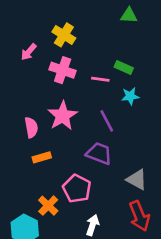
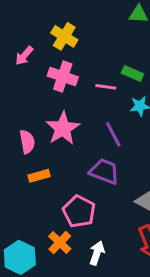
orange cross: (48, 206) -> (60, 243), moved

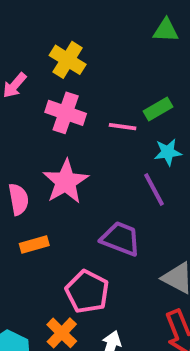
green rectangle: (133, 73) -> (158, 109), turned -54
purple line: (113, 134) -> (154, 189), moved

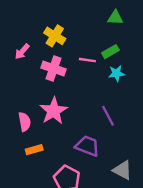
green rectangle: (158, 109) -> (110, 52), moved
pink line: (123, 127) -> (87, 60), moved
cyan star: (168, 152) -> (116, 73), moved

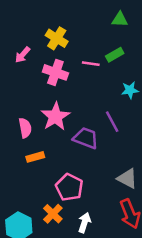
cyan star: (116, 73) -> (130, 90), moved
purple trapezoid: (87, 146) -> (86, 138), moved

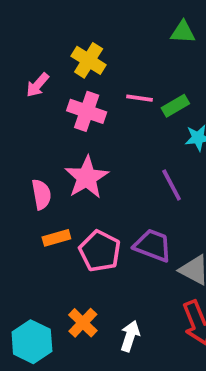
green rectangle: (115, 55) -> (175, 106), moved
purple trapezoid: (86, 138) -> (153, 245), moved
pink pentagon: (69, 187) -> (100, 251), moved

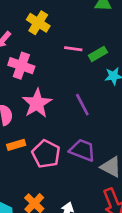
pink cross: (87, 111) -> (21, 66), moved
purple line: (172, 185) -> (82, 105), moved

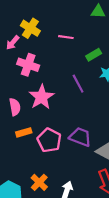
yellow cross: (38, 23) -> (30, 28), moved
pink line: (73, 49) -> (66, 37), moved
purple line: (82, 105) -> (78, 84), moved

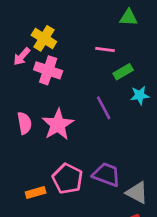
pink line: (66, 37) -> (105, 50), moved
pink cross: (28, 65) -> (48, 70), moved
pink semicircle: (15, 107) -> (24, 123), moved
orange rectangle: (24, 132) -> (36, 193), moved

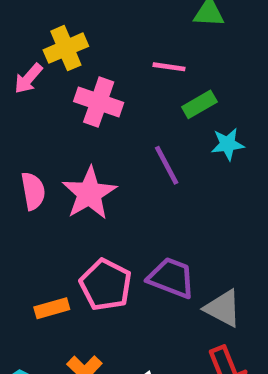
yellow cross: (44, 38) -> (66, 48), turned 35
pink cross: (48, 70) -> (99, 102), moved

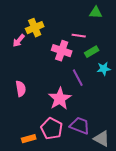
pink cross: (99, 102) -> (62, 51), moved
pink star: (89, 193) -> (60, 99), moved

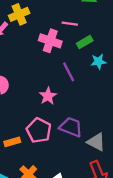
pink star: (60, 99) -> (48, 96), size x0.7

